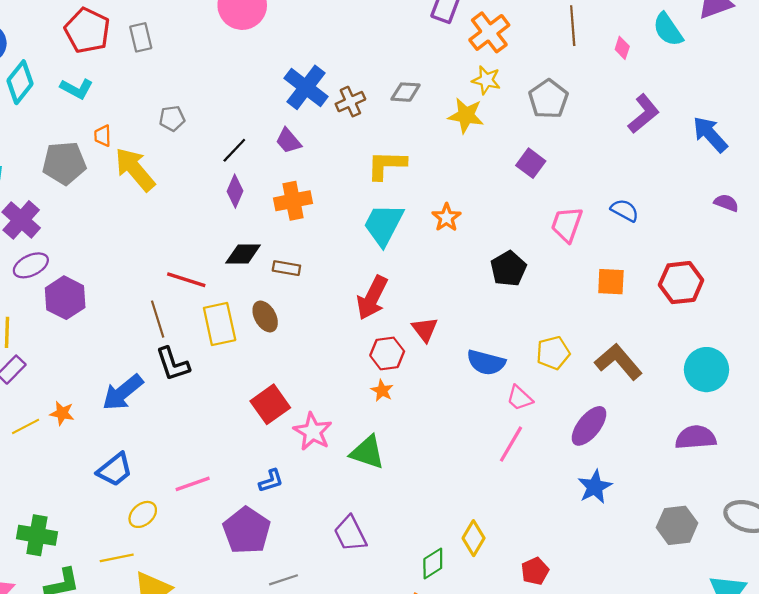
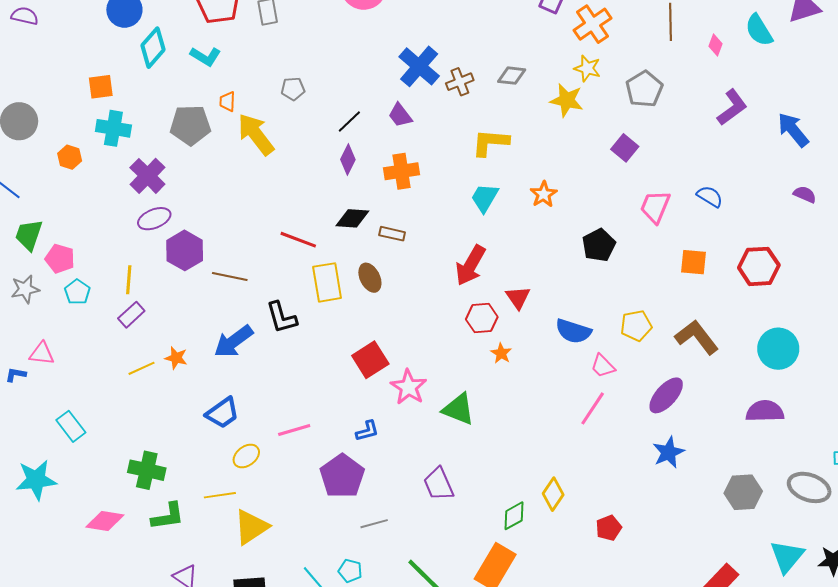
cyan trapezoid: (384, 224) -> (485, 198), size x0.7
brown line: (158, 319) -> (230, 277), moved, turned -64
orange star: (382, 391) -> (501, 353), moved

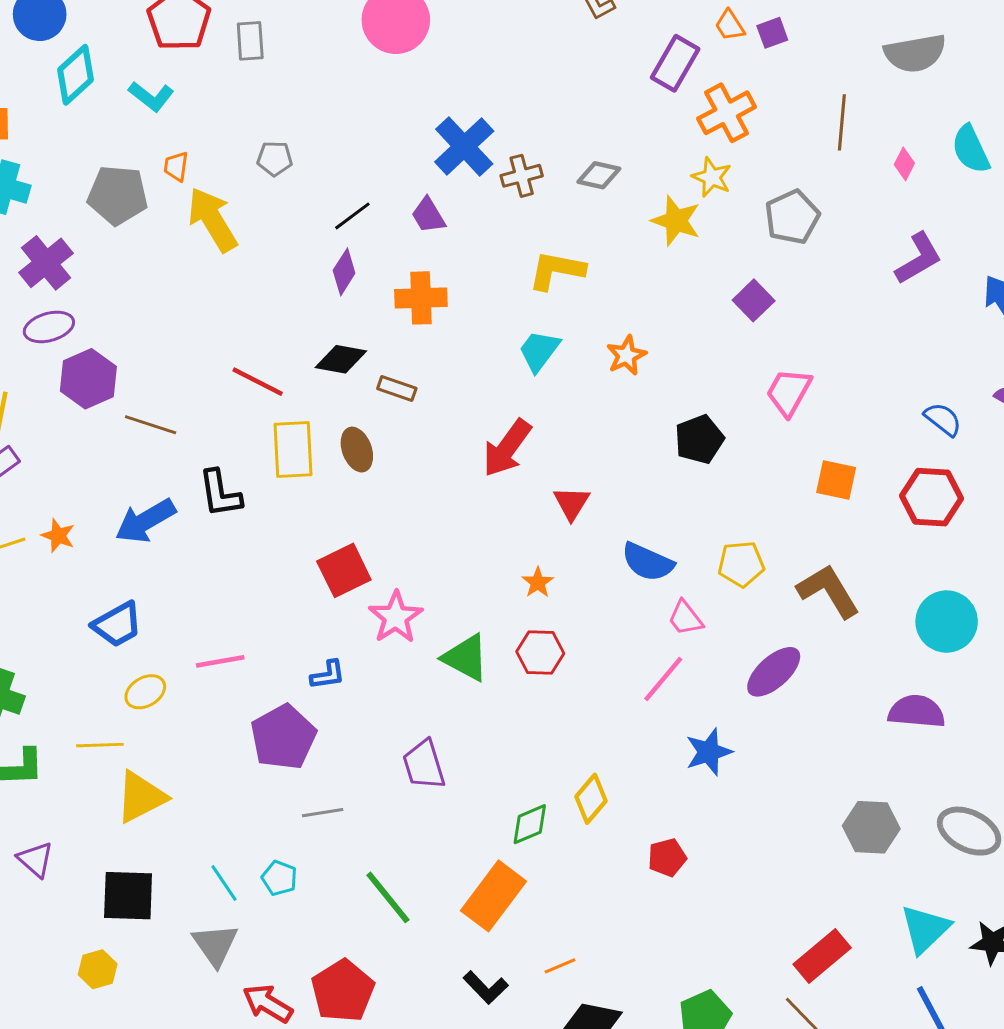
blue semicircle: (710, 196) -> (943, 419), moved
red hexagon: (482, 318) -> (540, 653), moved
blue star: (669, 452) -> (709, 752), moved

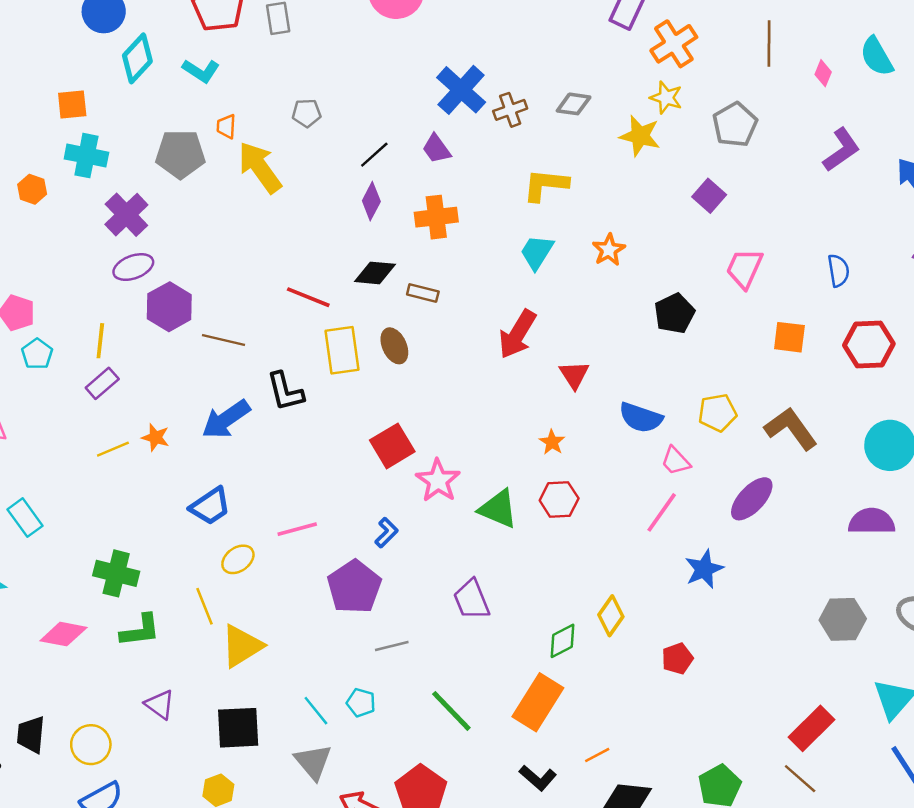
blue semicircle: (943, 419) -> (838, 271), moved, turned 48
blue L-shape: (328, 675) -> (386, 533), turned -32
yellow line: (100, 745) -> (205, 606), turned 75

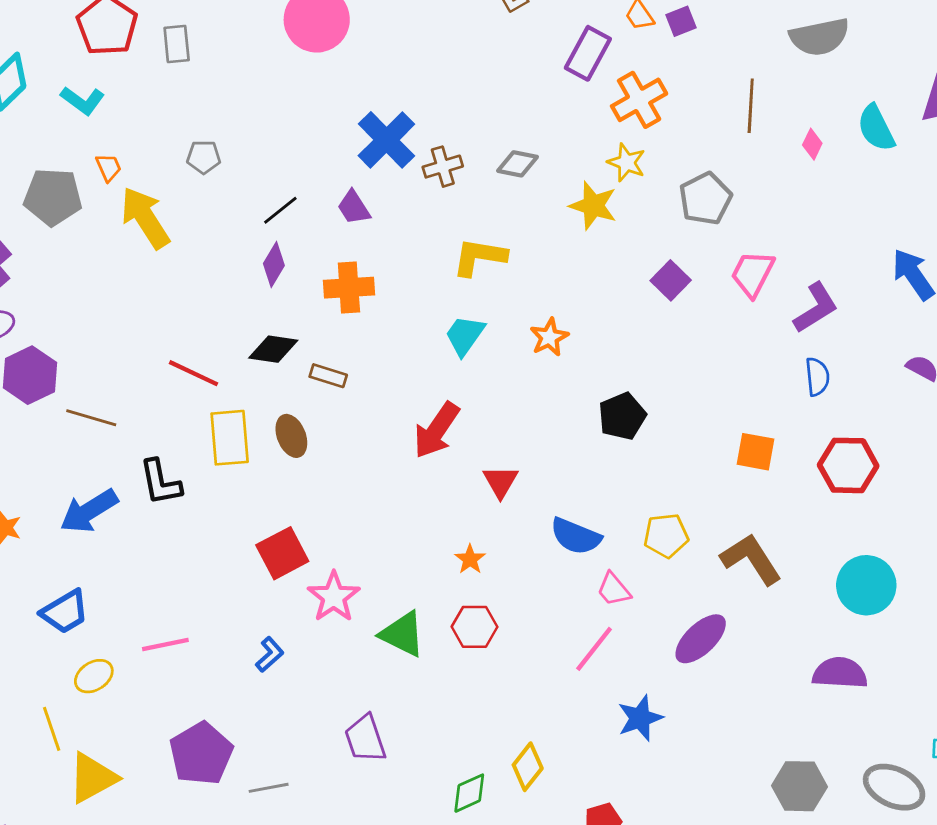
orange trapezoid: (226, 126) -> (109, 167), turned 150
purple L-shape: (841, 150) -> (816, 308), moved
pink trapezoid: (744, 268) -> (753, 274), moved
purple pentagon: (354, 587) -> (201, 754), moved

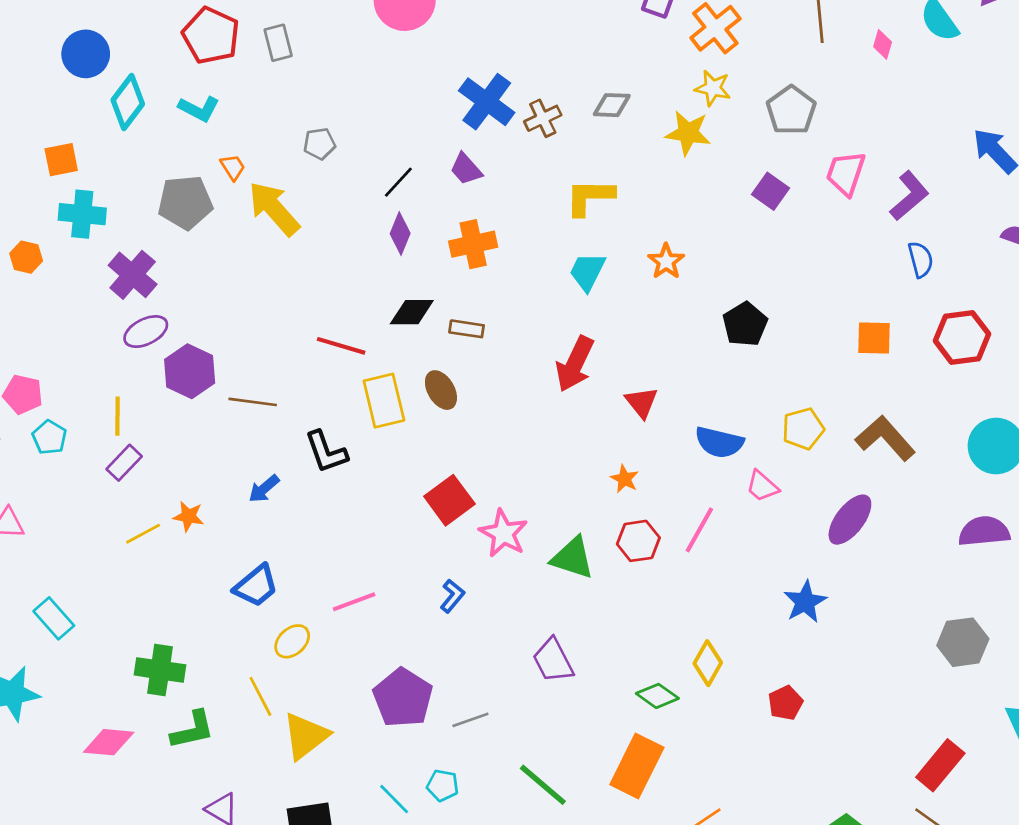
blue arrow: (89, 511) -> (264, 489), size x0.6
pink line: (594, 649) -> (699, 530), moved
green diamond: (469, 793) -> (657, 696), turned 69

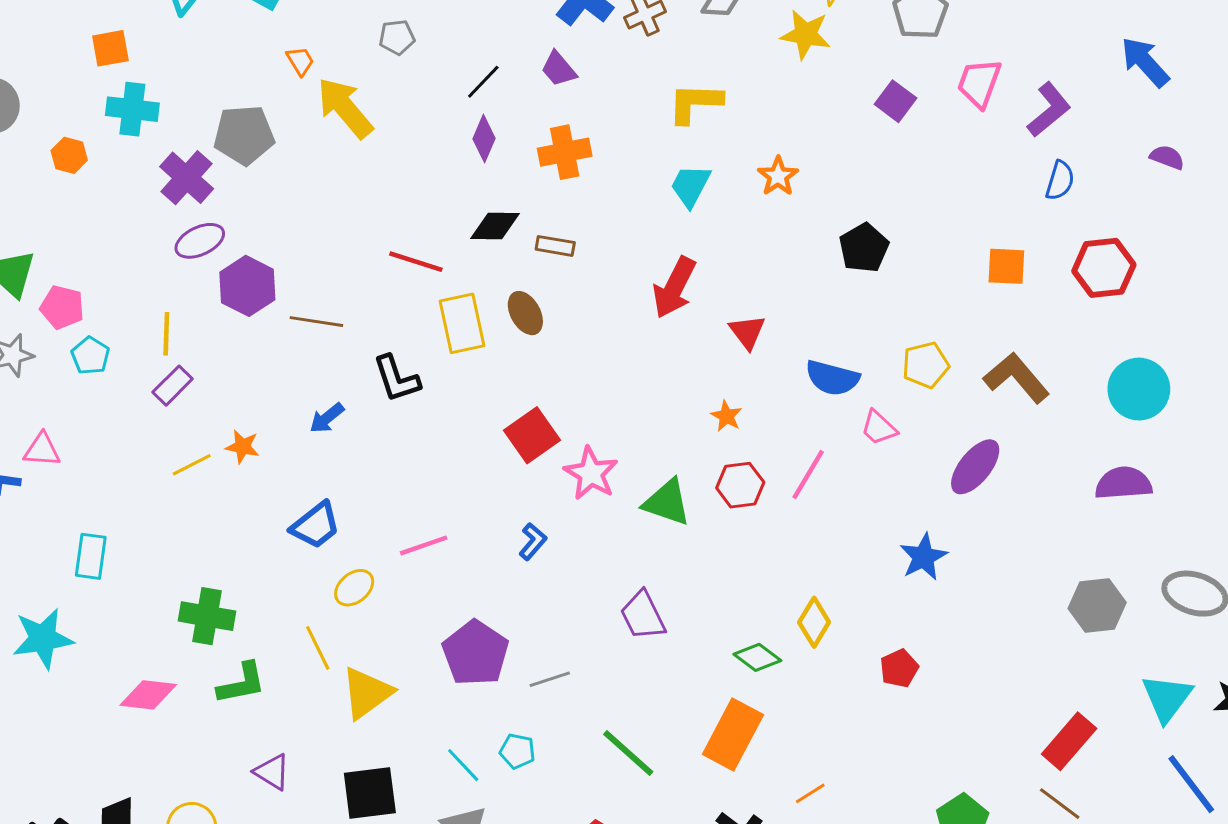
gray pentagon: (185, 202) -> (244, 135), moved
blue semicircle: (921, 260) -> (1060, 181), turned 30
cyan rectangle: (54, 618) -> (91, 556), turned 48

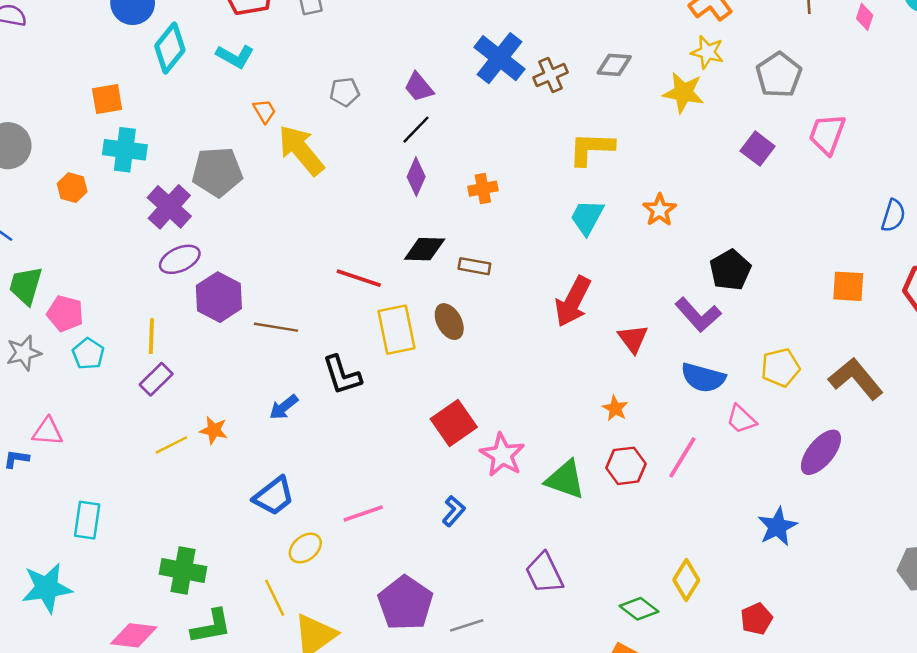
purple trapezoid: (559, 69) -> (419, 87), moved
purple L-shape: (1049, 110) -> (698, 315), moved, turned 87
orange cross: (565, 152) -> (483, 189), size x0.7

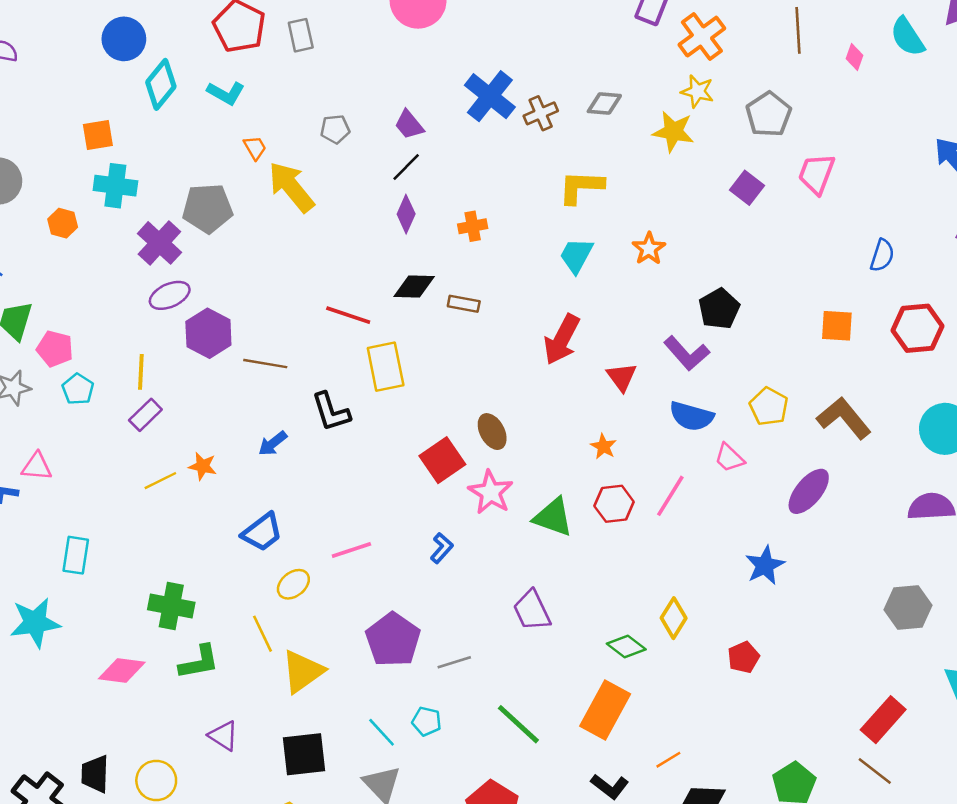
brown ellipse: (449, 322) -> (492, 432), moved
yellow pentagon: (780, 368) -> (769, 407), turned -30

